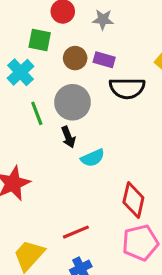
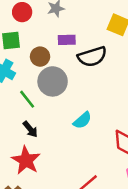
brown circle: (75, 58) -> (40, 57), moved
black arrow: (68, 137) -> (30, 129), moved

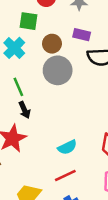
green line: (27, 99) -> (18, 87), moved
cyan semicircle: (82, 120) -> (67, 147), moved

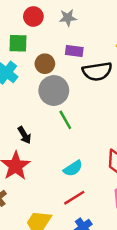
green line: (18, 87) -> (65, 120), moved

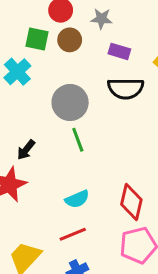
purple rectangle: (74, 51) -> (119, 51), moved
brown circle: (45, 64) -> (70, 40), moved
black arrow: (24, 135) -> (26, 150), turned 60

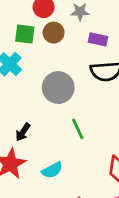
green line: (78, 140) -> (78, 129), moved
cyan semicircle: (77, 199) -> (52, 170), moved

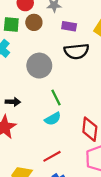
black arrow: (23, 132) -> (13, 102), turned -120
cyan semicircle: (52, 170) -> (53, 119), moved

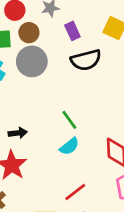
purple rectangle: (69, 26) -> (72, 31), turned 64
gray circle: (39, 66) -> (32, 61), moved

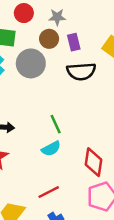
brown circle: (29, 33) -> (49, 39), moved

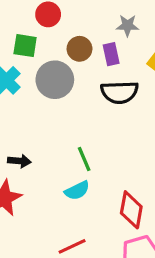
gray star: (57, 17) -> (127, 25), moved

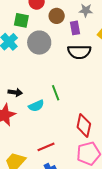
brown circle: (79, 49) -> (57, 16), moved
cyan semicircle: (77, 190) -> (36, 106), moved

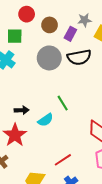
gray star: (86, 10) -> (84, 20), moved
purple rectangle: (75, 28) -> (70, 34), turned 48
gray circle: (39, 43) -> (49, 58), moved

